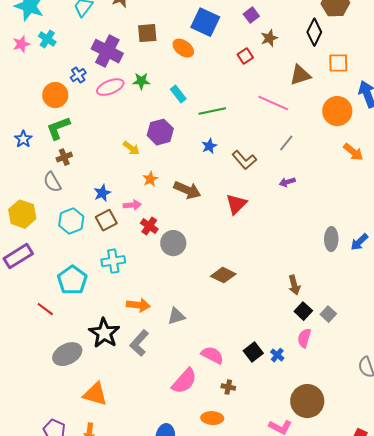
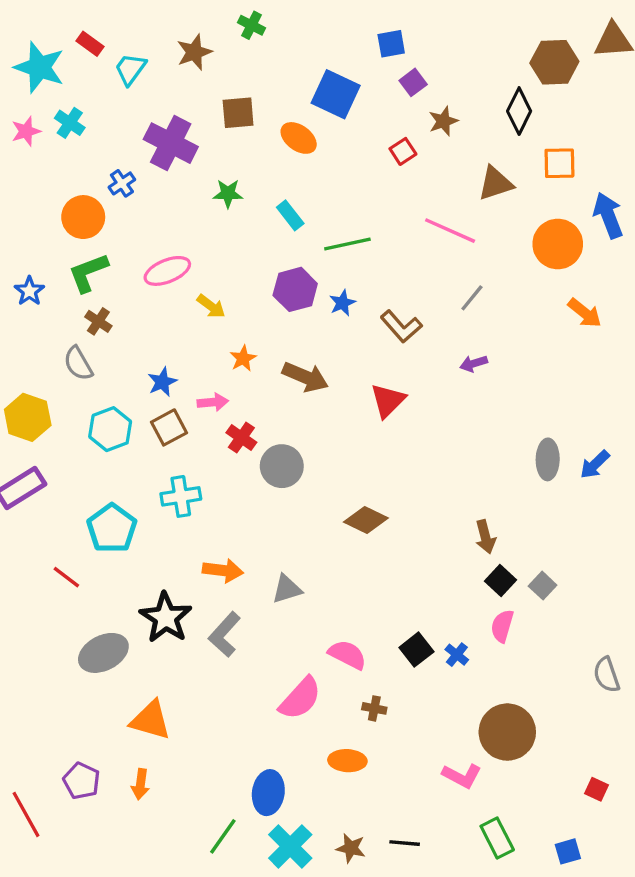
pink ellipse: (110, 87) -> (167, 271), moved
purple hexagon: (160, 132) -> (295, 289), moved
brown cross: (64, 157) -> (98, 321), turned -35

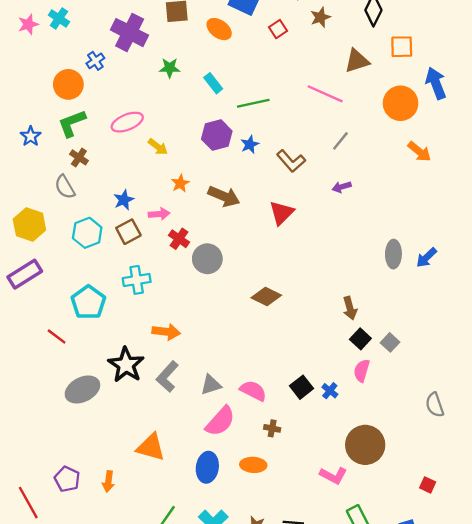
red square: (403, 151) -> (278, 29), moved
gray triangle: (287, 589) -> (211, 385), moved
orange triangle: (151, 720) -> (151, 447), moved
blue ellipse: (268, 793) -> (207, 467), moved

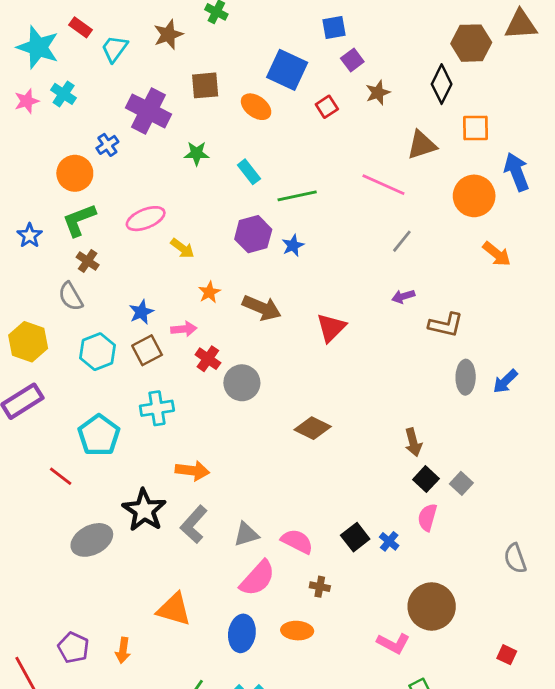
brown L-shape: (291, 161) -> (446, 325), moved, turned -36

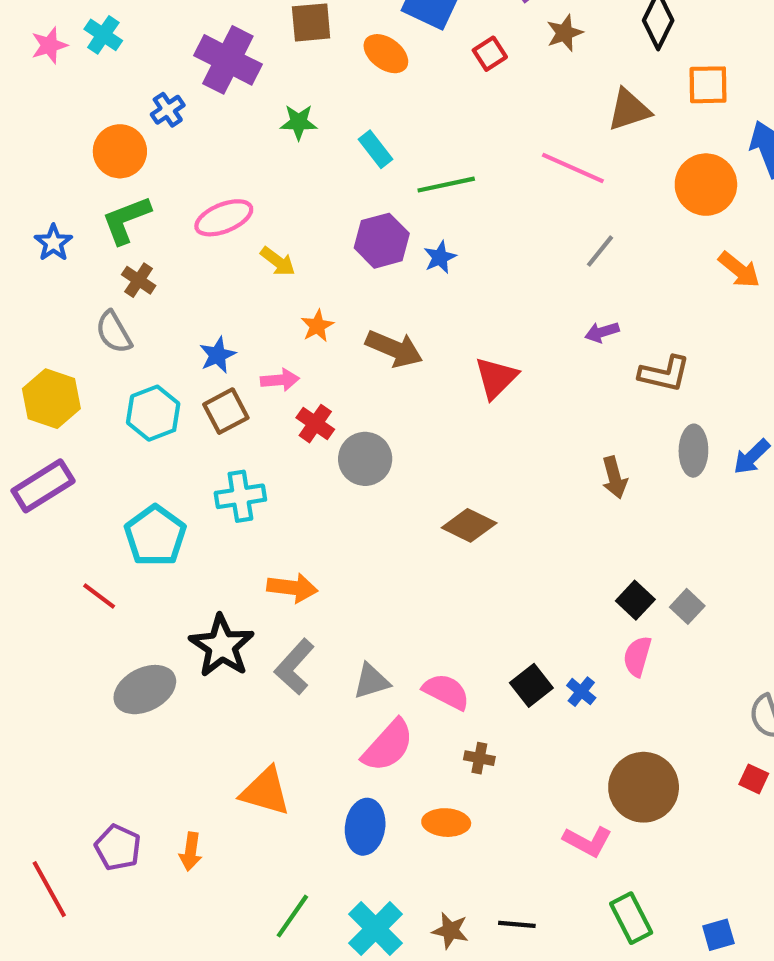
brown arrow: (413, 442) -> (614, 478), moved
red square: (507, 655) -> (754, 779), moved

